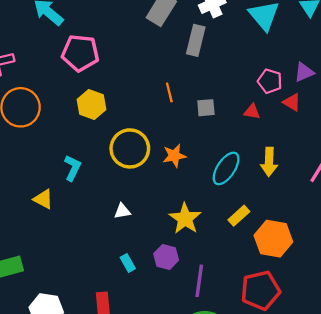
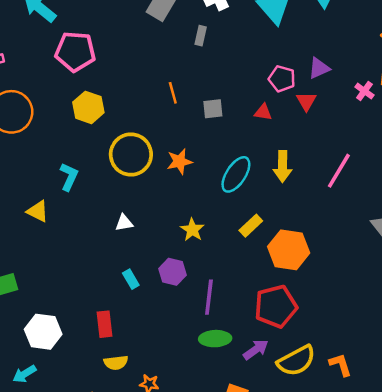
gray rectangle: (196, 40) -> (201, 36), size x0.6
red triangle: (292, 102) -> (306, 101), turned 30
yellow star: (185, 219) -> (192, 230), size x0.7

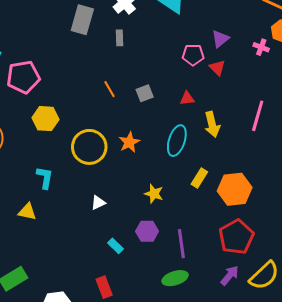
red triangle: (263, 112) -> (187, 98), moved
green ellipse: (215, 339) -> (175, 278), moved

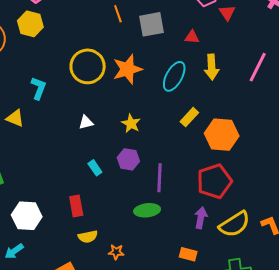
gray square: (145, 93) -> (152, 24), size x1.5
yellow hexagon: (46, 119) -> (30, 24), moved
orange star: (129, 142) -> (127, 69), size x1.4
yellow star: (154, 194) -> (131, 123), moved
purple arrow: (230, 275) -> (201, 218), turned -40

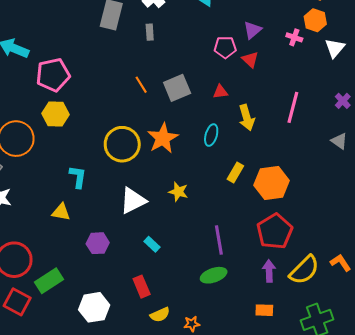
cyan ellipse: (174, 76) -> (211, 135), size x0.7
white triangle: (86, 122) -> (133, 201), size x1.8
purple hexagon: (128, 159) -> (98, 243), moved

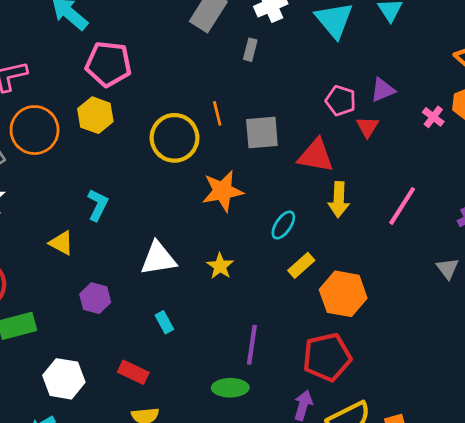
red triangle: (220, 92) -> (316, 156), size x1.8
cyan ellipse: (211, 135) -> (283, 225), moved
yellow circle: (122, 144) -> (174, 138), moved
red rectangle: (142, 287) -> (133, 372), turned -60

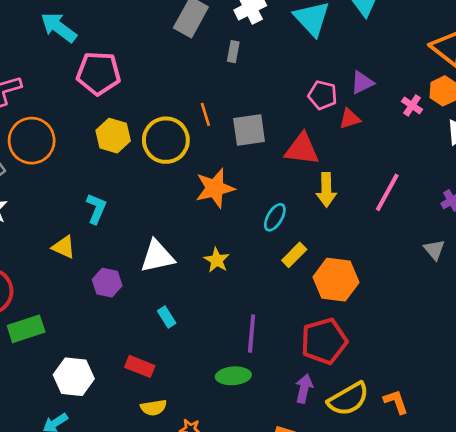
yellow hexagon: (95, 115) -> (113, 136), moved
red triangle: (368, 127) -> (350, 119), turned 45
purple hexagon: (95, 298) -> (107, 283), moved

